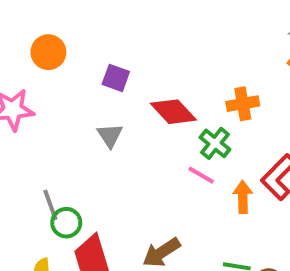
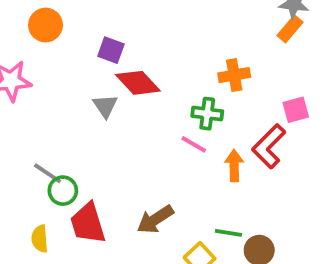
red diamond: (173, 112) -> (138, 83), moved
green cross: (215, 143) -> (207, 114), turned -32
gray line: (50, 205) -> (47, 173), turned -36

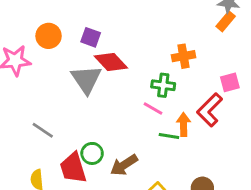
orange circle: (46, 25) -> (49, 36), moved
gray triangle: (105, 106) -> (86, 79), size x1.6
green circle: (63, 191) -> (92, 153), moved
green line: (228, 233) -> (169, 136), moved

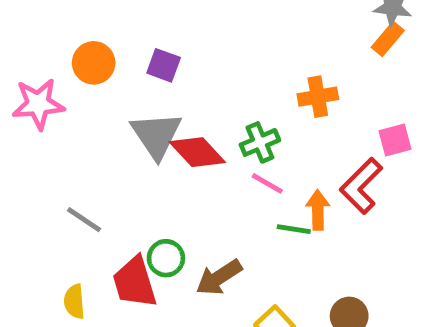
red diamond: (111, 62) -> (197, 152), moved
green cross: (163, 85) -> (260, 142), moved, turned -30

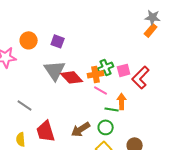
orange cross: (318, 97) -> (96, 74), moved
pink square: (395, 140) -> (124, 70), moved
green cross: (260, 142) -> (106, 67), moved
red L-shape: (361, 186) -> (141, 77), moved
green circle: (166, 258) -> (106, 127), moved

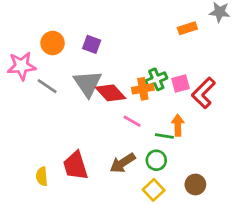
orange rectangle: (151, 30) -> (187, 28), moved, turned 32
pink line: (101, 90) -> (132, 121), moved
gray line: (25, 105) -> (47, 86), moved

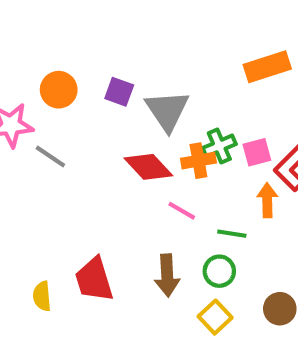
orange rectangle: (187, 28) -> (267, 67), size x1.5
gray triangle: (88, 83) -> (167, 111), moved
orange arrow: (178, 125) -> (267, 200), moved
brown arrow: (123, 163) -> (167, 275), turned -60

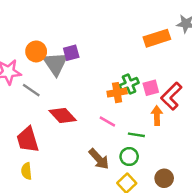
purple square: (119, 92) -> (71, 53), turned -35
gray triangle: (167, 111) -> (55, 64), moved
red diamond: (148, 167) -> (63, 115), moved
brown arrow: (167, 275) -> (99, 159), turned -40
red trapezoid: (94, 280) -> (28, 140), moved

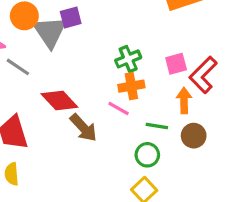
green cross: (129, 84) -> (128, 59), moved
orange cross: (117, 93) -> (131, 86), moved
brown arrow: (99, 159) -> (83, 128), moved
brown circle: (164, 178) -> (194, 136), moved

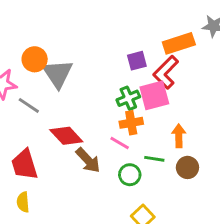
purple square: (71, 17) -> (137, 61), moved
pink square: (176, 64) -> (154, 95), moved, size x1.5
red L-shape: (203, 75) -> (166, 72), moved
green circle: (147, 155) -> (130, 175), moved

